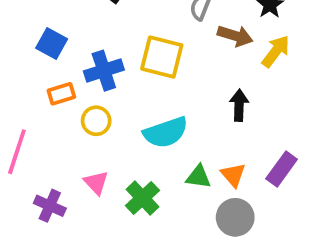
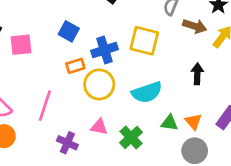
yellow circle: (96, 121) -> (99, 84), size x1.5
pink triangle: (96, 183) -> (99, 127), turned -36

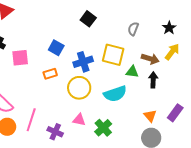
brown arrow: (195, 26) -> (150, 59), moved
orange rectangle: (75, 66) -> (50, 74), moved
pink line: (45, 106) -> (31, 120), moved
green triangle: (169, 123) -> (132, 72), moved

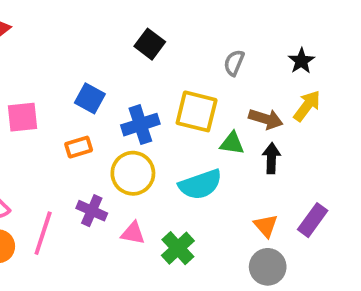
purple cross: (55, 132) -> (92, 211), moved

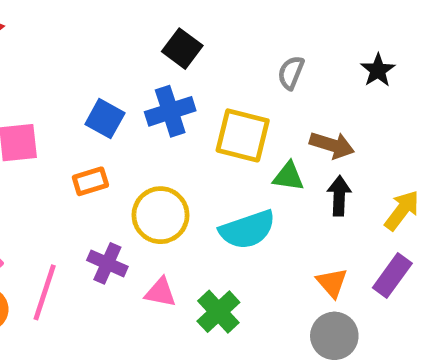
yellow arrow: (307, 106) -> (402, 210), moved
blue cross: (140, 125) -> (170, 111), moved

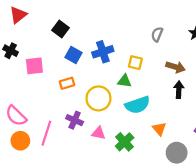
black square: (182, 49) -> (60, 29), moved
yellow square: (243, 135) -> (135, 63), size x0.6
green triangle: (288, 176) -> (125, 81), moved
orange triangle: (332, 283) -> (159, 129), moved

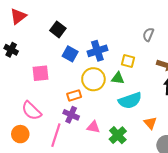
pink square: (34, 66) -> (41, 73), moved
orange rectangle: (67, 83) -> (74, 95), moved
yellow circle: (98, 98) -> (93, 79), moved
pink semicircle: (16, 116) -> (31, 111), moved
pink line: (46, 133) -> (56, 135), moved

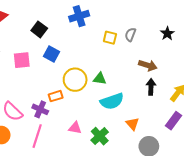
blue cross: (97, 51) -> (79, 16), moved
yellow square: (128, 61) -> (110, 38), moved
pink square: (41, 73) -> (22, 60), moved
purple cross: (71, 115) -> (40, 109), moved

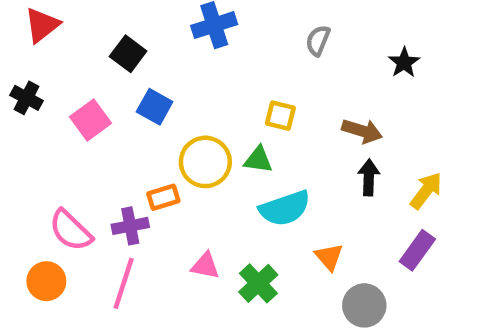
gray semicircle: (130, 35) -> (318, 40), moved
yellow square: (110, 38) -> (280, 116), moved
pink square: (22, 60) -> (91, 120), turned -30
purple cross: (40, 109) -> (130, 226), turned -35

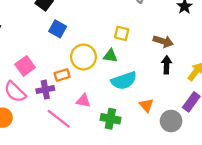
pink square: (91, 120) -> (25, 66), moved
pink triangle: (205, 266) -> (83, 101), moved
pink line: (124, 283) -> (59, 119), moved, turned -70
green cross: (258, 283) -> (110, 119), turned -36
gray circle: (364, 305) -> (171, 121), moved

